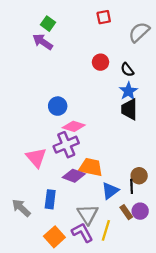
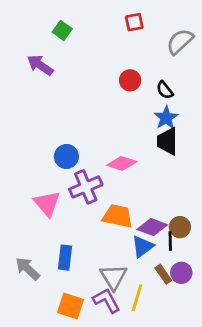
purple arrow: (43, 42) -> (40, 65), moved
blue circle: (58, 106) -> (66, 156), moved
pink diamond: (74, 126) -> (122, 163), moved
purple diamond: (74, 176) -> (152, 227), moved
orange square: (54, 237) -> (71, 306), turned -30

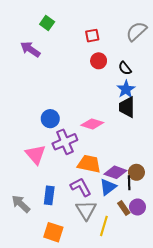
red square: (134, 22) -> (92, 36), moved
purple L-shape: (107, 300) -> (81, 187), moved

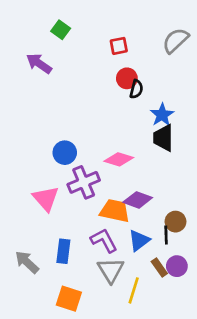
black semicircle: (125, 68) -> (136, 89), moved, turned -128
purple diamond: (115, 172) -> (138, 200), moved

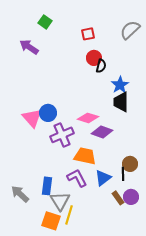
pink triangle: (46, 199) -> (32, 118), moved
purple diamond: (138, 200) -> (102, 132), moved
gray triangle: (111, 270) -> (60, 201), moved
yellow line: (134, 290) -> (69, 215), moved

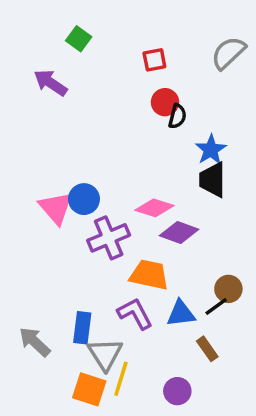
black line: (123, 174) -> (216, 307), turned 56
blue triangle: (103, 178) -> (181, 314), turned 30
purple circle: (131, 197) -> (177, 391), moved

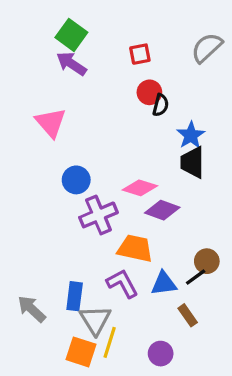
green square: (79, 39) -> (71, 35), size x1.4
purple arrow: (50, 83) -> (71, 64), moved
pink triangle: (56, 208) -> (51, 123), moved

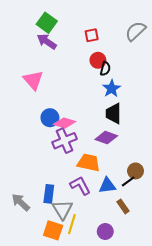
blue star: (191, 135) -> (111, 88), moved
black trapezoid: (192, 162) -> (114, 114), moved
pink diamond: (140, 188) -> (65, 123), moved

